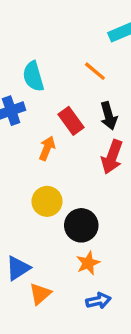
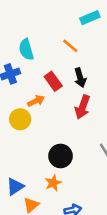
orange arrow: (47, 148) -> (36, 101), turned 42
yellow circle: (47, 201) -> (20, 119), moved
orange star: (88, 263) -> (53, 183), moved

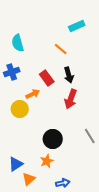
cyan semicircle: (26, 49) -> (18, 43), moved

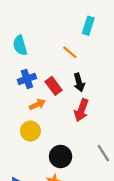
cyan rectangle: (77, 26) -> (88, 26), turned -49
blue cross: (12, 72) -> (27, 79), moved
yellow circle: (20, 109) -> (30, 131), moved

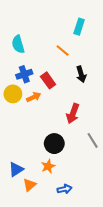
black arrow: (79, 82) -> (81, 74), moved
red arrow: (81, 110) -> (73, 114), moved
yellow circle: (30, 131) -> (13, 94), moved

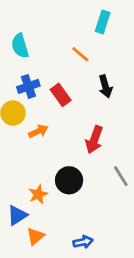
orange arrow: (34, 97) -> (38, 131), moved
orange star: (48, 166) -> (38, 194), moved

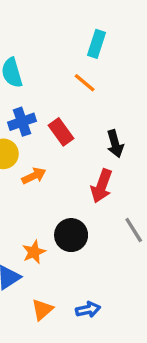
cyan rectangle: (103, 22) -> (96, 44), moved
black arrow: (105, 86) -> (115, 144), moved
orange triangle: (35, 236) -> (42, 310), moved

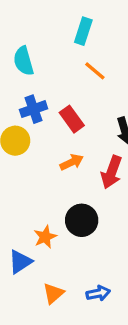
cyan rectangle: (96, 44) -> (83, 31), moved
orange arrow: (34, 176) -> (72, 162), moved

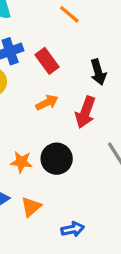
orange star: (45, 237) -> (21, 162), moved, turned 30
orange triangle: (53, 293) -> (31, 207), moved

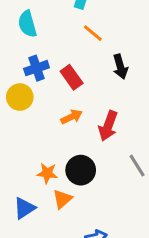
black arrow: (98, 72) -> (120, 67), moved
orange triangle: (31, 207) -> (62, 199), moved

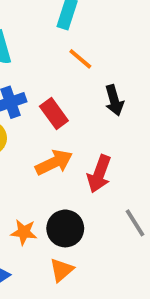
orange arrow: (72, 117) -> (54, 163), size x1.4
orange triangle: (62, 199) -> (61, 270), moved

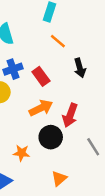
black circle: (65, 228) -> (51, 137), moved
orange triangle: (61, 270) -> (59, 178), moved

